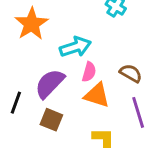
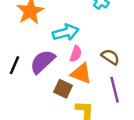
black line: (16, 103) -> (15, 65), moved
brown square: (51, 120) -> (63, 89), moved

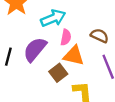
brown square: (63, 89) -> (58, 73), turned 36

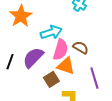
brown semicircle: (100, 36) -> (81, 47), moved
pink semicircle: (66, 37) -> (61, 50), size x1.5

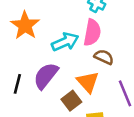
pink semicircle: (61, 50) -> (92, 33), moved
orange triangle: (66, 66) -> (88, 82), turned 36

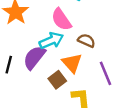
pink semicircle: (92, 33) -> (61, 19), moved, turned 135
cyan arrow: (65, 42) -> (51, 41), moved

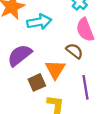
pink semicircle: (61, 19) -> (85, 30), moved
cyan arrow: (51, 41) -> (39, 22), moved

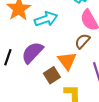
brown semicircle: (74, 51) -> (82, 41), turned -77

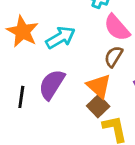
brown square: (52, 75) -> (98, 106), moved

